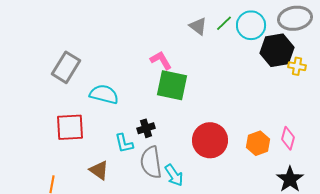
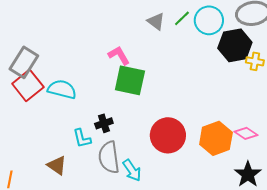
red square: (70, 127) -> (28, 85), moved, turned -36
pink diamond: (288, 138) -> (246, 133), turned -70
orange hexagon: (258, 143) -> (216, 138), size x1.4

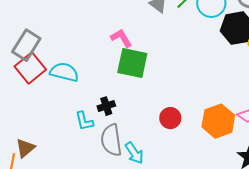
red circle: (168, 135) -> (170, 118), size x0.6
brown triangle: (57, 165) -> (25, 148), moved, turned 45

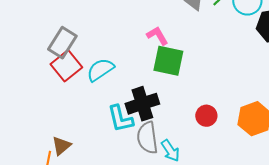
cyan semicircle: (64, 72) -> (100, 70), turned -48
black cross: (106, 106) -> (142, 104), size x1.8
cyan L-shape: (84, 121) -> (120, 119), size x1.4

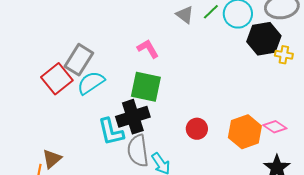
gray rectangle: (62, 43) -> (79, 60), moved
green square: (168, 61) -> (146, 87), moved

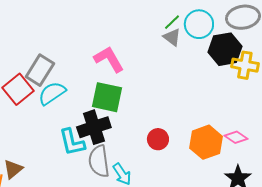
gray triangle: (185, 15) -> (172, 37), moved
pink L-shape: (148, 49) -> (109, 59), size x1.4
yellow cross: (284, 55) -> (245, 65), size x1.5

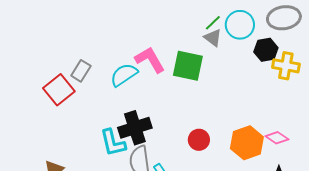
black hexagon: (225, 49) -> (266, 50), size x0.7
gray rectangle: (40, 70) -> (81, 71), size x0.7
cyan semicircle: (52, 93) -> (124, 75), moved
green square: (107, 97) -> (188, 66), moved

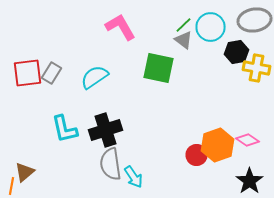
pink L-shape: (150, 60) -> (120, 27), moved
red square: (59, 90) -> (28, 73), moved, turned 32
red circle: (199, 140) -> (196, 155), moved
cyan L-shape: (113, 143) -> (64, 129), moved

